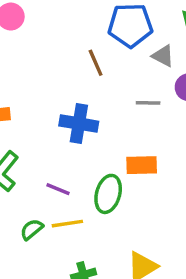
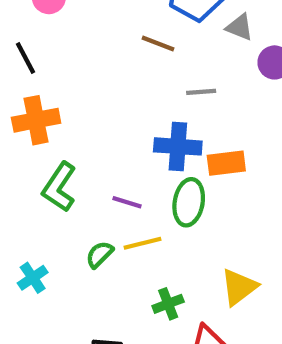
brown line: (96, 63) -> (158, 43), turned -40
gray line: (148, 103) -> (201, 92), moved
blue cross: (79, 124) -> (178, 146), moved

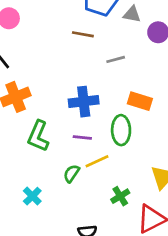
blue cross: (178, 146) -> (84, 102), moved
orange rectangle: (226, 163) -> (140, 101), turned 35

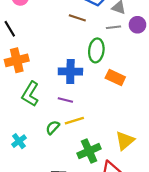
gray line: (116, 59) -> (113, 27), moved
green ellipse: (121, 130) -> (96, 50), moved
green cross: (120, 196) -> (89, 151), size x1.5

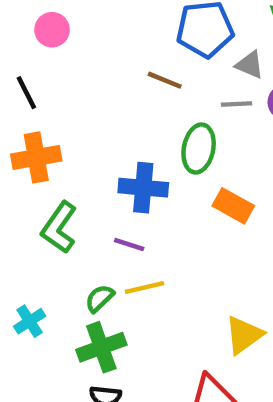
green cross: (89, 151) -> (101, 347), moved

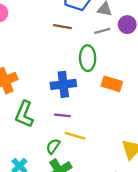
yellow line: (144, 287) -> (75, 136), turned 42

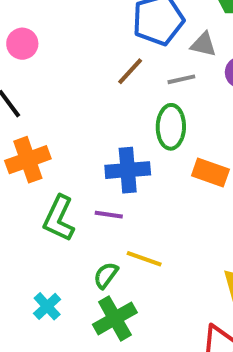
brown line: (62, 27) -> (130, 71), turned -60
gray line: (102, 31) -> (181, 79), moved
purple line: (62, 115) -> (109, 215), moved

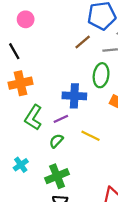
purple line: (109, 215) -> (61, 119), turned -40
yellow line: (144, 259) -> (90, 136), moved
green semicircle: (106, 275) -> (56, 141), moved

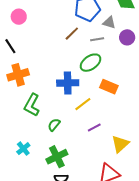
green ellipse: (101, 75) -> (91, 63), turned 50
purple line: (61, 119) -> (94, 127), moved
yellow line: (90, 136) -> (83, 104), moved, turned -60

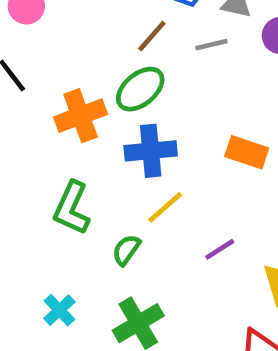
green ellipse: (91, 63) -> (140, 89), moved
orange cross: (18, 75) -> (81, 116), moved
yellow line: (83, 104) -> (165, 207), moved

